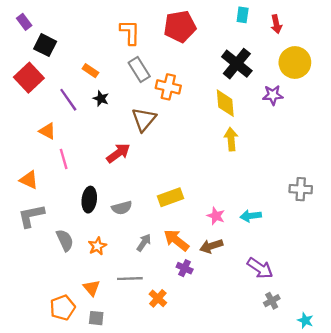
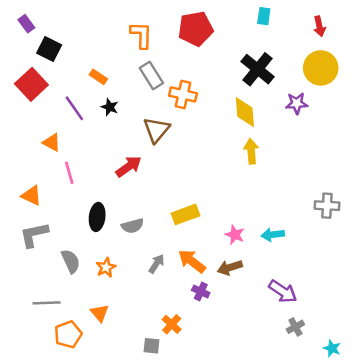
red arrow: (276, 24) -> (319, 26), moved
gray line: (130, 279) -> (47, 303), moved
gray square: (96, 318) -> (151, 346), moved

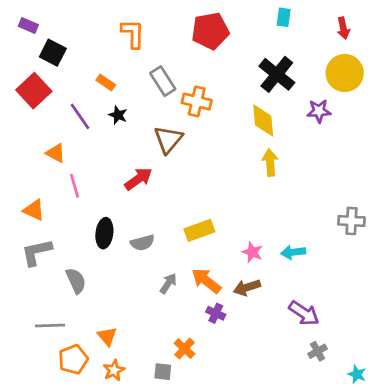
purple rectangle: (26, 24) -> (28, 25), turned -30
orange L-shape: (141, 35) -> (133, 34), moved
orange star: (106, 267) -> (114, 370), moved

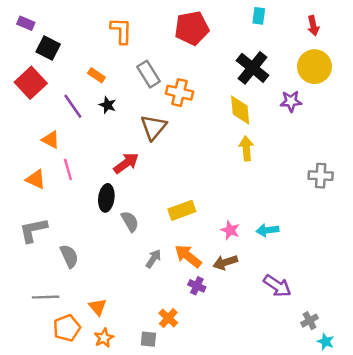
orange triangle: (34, 210) -> (36, 179), moved
gray cross: (351, 221) -> (321, 176), moved
black ellipse: (104, 233) -> (106, 198), moved
gray semicircle: (142, 243) -> (130, 221), turned -105
gray cross: (318, 351) -> (310, 321), moved

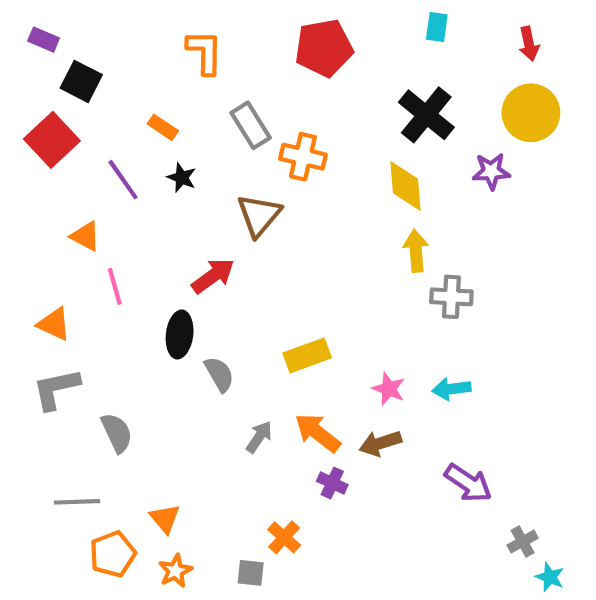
gray cross: (321, 176) -> (451, 297), moved
orange triangle: (36, 179) -> (54, 324), moved

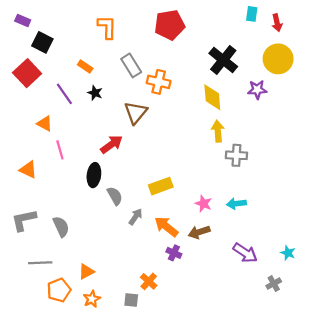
cyan rectangle: (437, 27) -> (252, 14), moved
gray L-shape: (56, 389) -> (24, 220), moved
gray arrow: (259, 437) -> (136, 217), moved
orange triangle: (165, 519) -> (86, 272), turned 42
cyan star: (550, 577) -> (288, 253), moved

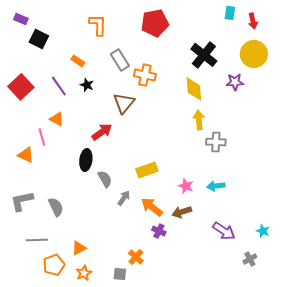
red square: (27, 73) -> (21, 87), moved
orange triangle: (45, 124) -> (57, 119), moved
pink line: (60, 150) -> (42, 137), moved

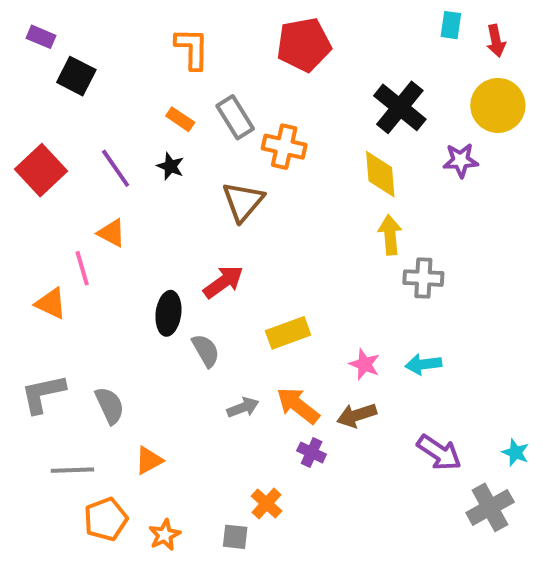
orange rectangle: (78, 61) -> (180, 119), moved
red arrow: (102, 132) -> (223, 282), moved
gray arrow: (124, 198) -> (243, 407), moved, turned 35
orange triangle: (79, 248) -> (149, 460), moved
gray cross: (250, 259) -> (490, 507), size x1.6

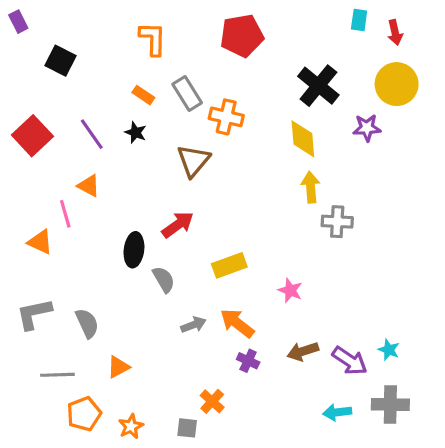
purple rectangle: (41, 37) -> (18, 22), moved, turned 40
cyan arrow: (423, 364) -> (337, 412), moved
brown arrow: (357, 415) -> (303, 351), moved
cyan star: (516, 453) -> (389, 350), moved
gray cross: (490, 507) -> (390, 405), turned 30

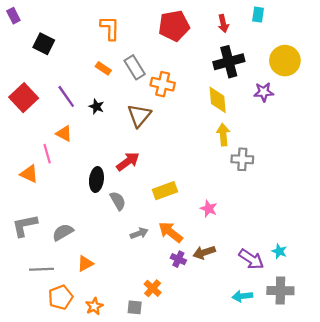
red arrow: (395, 32) -> (223, 24), moved
black cross: (318, 86) -> (229, 62), turned 36
black star: (136, 133) -> (96, 107), moved
gray semicircle: (87, 323) -> (63, 232), turned -95
brown arrow: (303, 351) -> (204, 252), moved

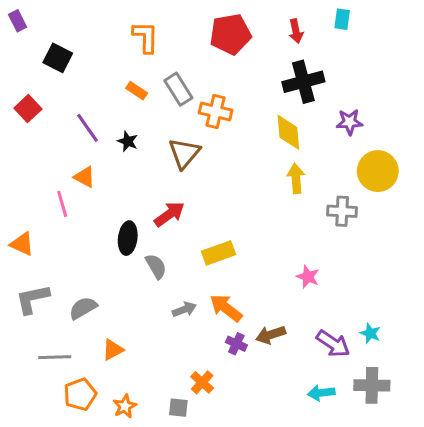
yellow circle: (285, 61) -> (378, 171), moved
red square: (24, 98) -> (28, 109), moved, size x0.7
gray cross: (242, 159) -> (342, 211), moved
orange triangle: (29, 174) -> (22, 244), moved
pink star: (209, 209) -> (308, 277), moved

